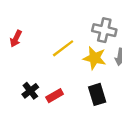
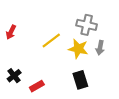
black cross: (30, 91) -> (14, 76), moved
red rectangle: (55, 96) -> (37, 86), moved

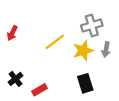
gray cross: (87, 25) -> (92, 25), turned -30
yellow star: (78, 49) -> (83, 51), turned -30

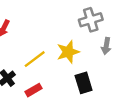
yellow line: (55, 42) -> (35, 59), moved
yellow star: (83, 51) -> (68, 52), moved

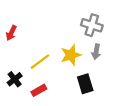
gray cross: (91, 20) -> (92, 25), turned 35
gray arrow: (106, 46) -> (96, 52), moved

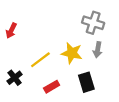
yellow star: (71, 55) -> (72, 53), turned 30
red rectangle: (39, 90) -> (52, 87), moved

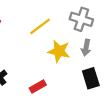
yellow line: (40, 60) -> (40, 26), moved
black rectangle: (86, 82) -> (91, 78), moved

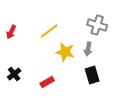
gray cross: (81, 19) -> (97, 25), moved

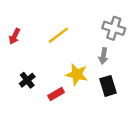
yellow star: (65, 52) -> (77, 74), moved
black cross: (14, 74) -> (27, 80), moved

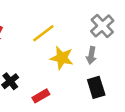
gray cross: (114, 28) -> (102, 26), turned 30
yellow star: (77, 74) -> (62, 58), moved

